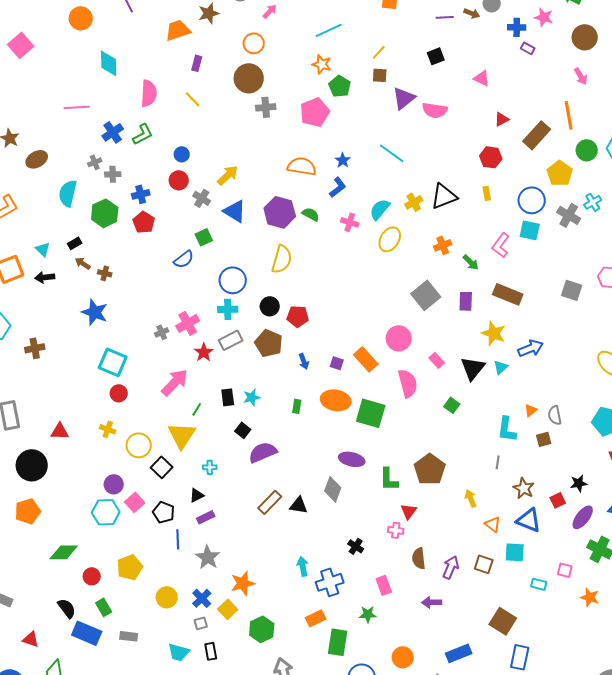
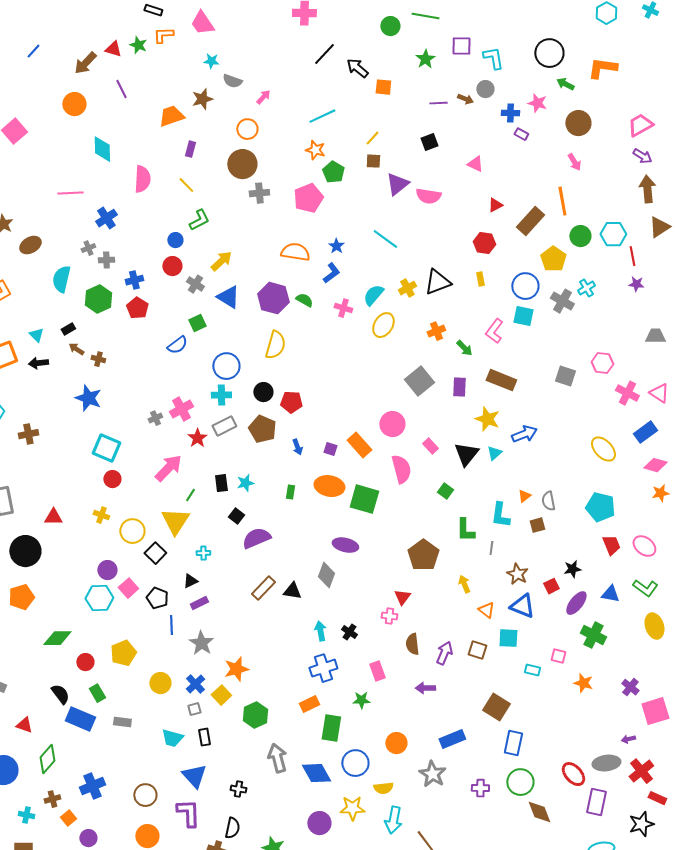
green L-shape: (143, 134) -> (199, 220), moved
green L-shape: (389, 479) -> (465, 530), moved
cyan arrow: (303, 566) -> (320, 631), moved

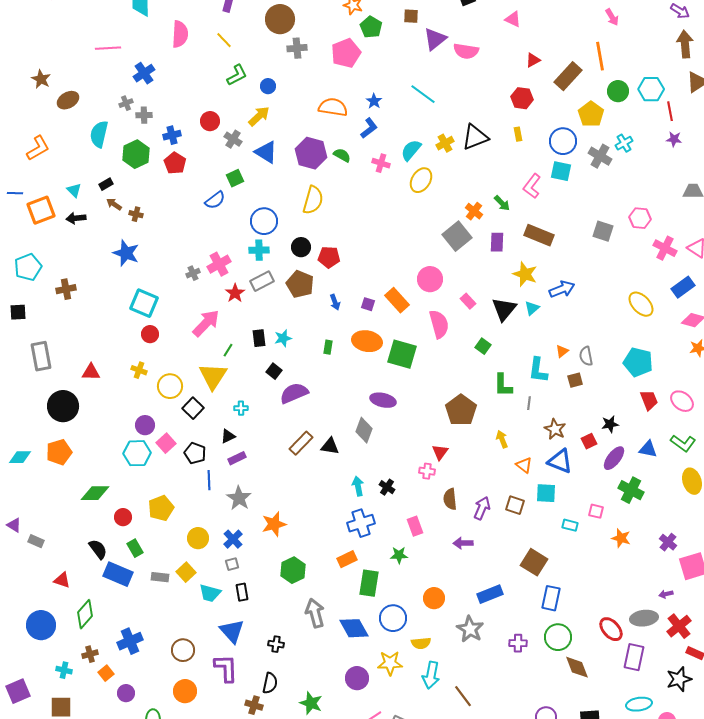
blue circle: (175, 240) -> (268, 86), moved
orange cross: (436, 331) -> (474, 211), moved, turned -30
yellow square: (221, 695) -> (186, 572), moved

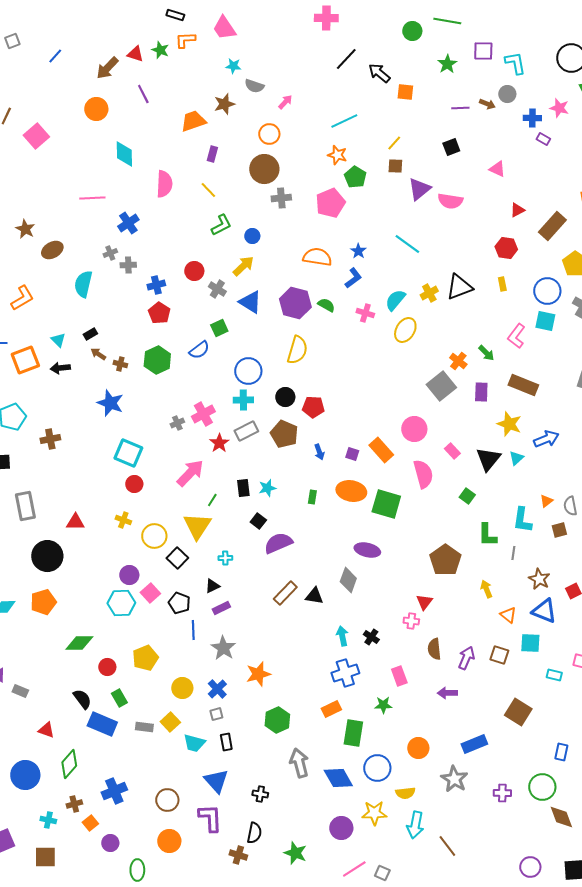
green hexagon: (136, 154) -> (157, 360), moved
blue rectangle: (551, 598) -> (561, 752), moved, size x0.7

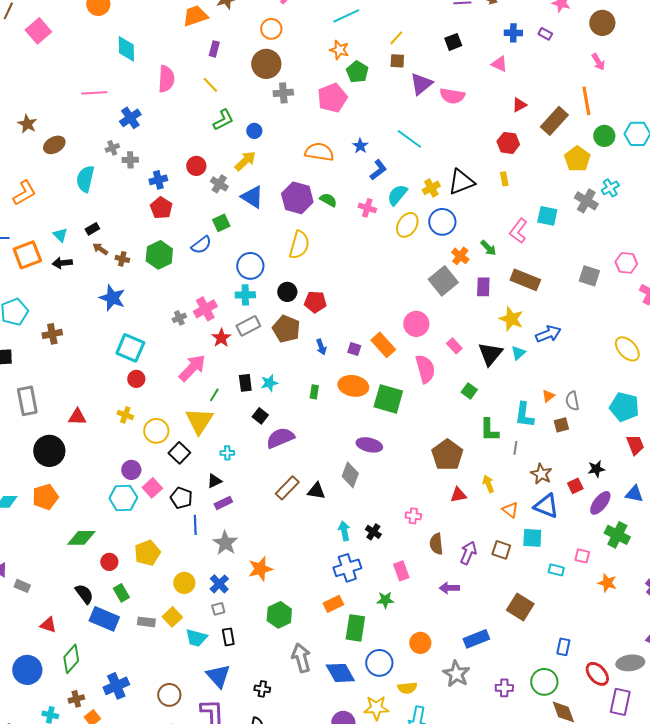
blue cross: (532, 118) -> (513, 33), moved
blue L-shape: (353, 278) -> (378, 170), moved
blue circle: (547, 291) -> (442, 222), moved
red triangle: (424, 602) -> (458, 495), moved, turned 42

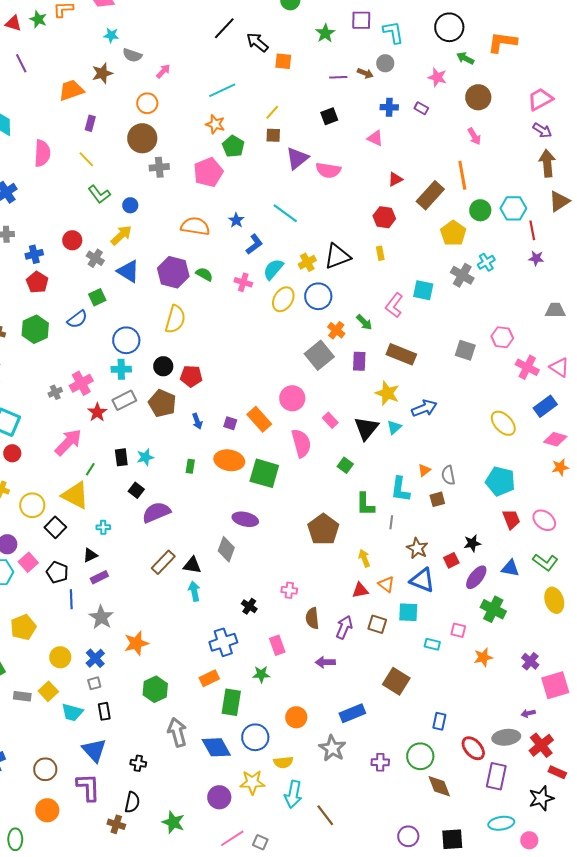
green L-shape: (223, 120) -> (99, 194), turned 80
yellow triangle: (199, 421) -> (75, 495), turned -36
red triangle: (458, 495) -> (360, 590), moved
cyan arrow: (344, 531) -> (194, 591), moved
orange star: (607, 583) -> (483, 657), turned -30

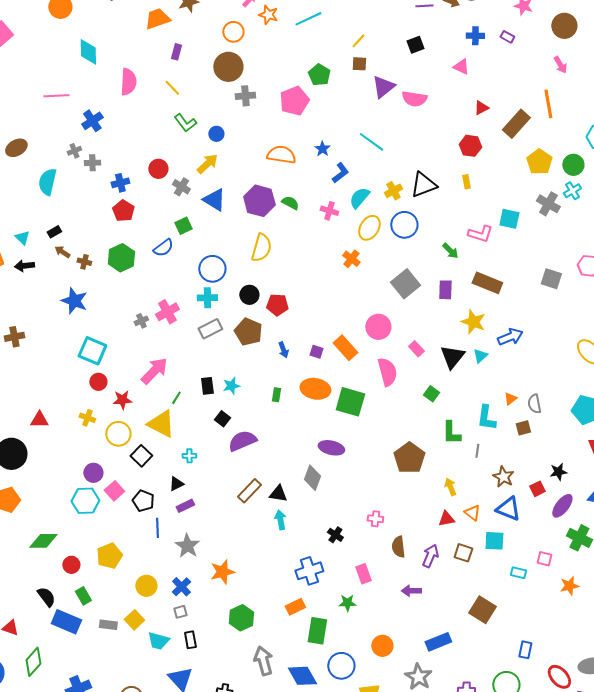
orange star: (215, 124) -> (268, 15), moved
green circle: (480, 210) -> (573, 165), moved
pink L-shape: (394, 305) -> (480, 234), turned -110
orange cross: (336, 330) -> (351, 259), moved
red star: (97, 412) -> (122, 400), moved, turned 30

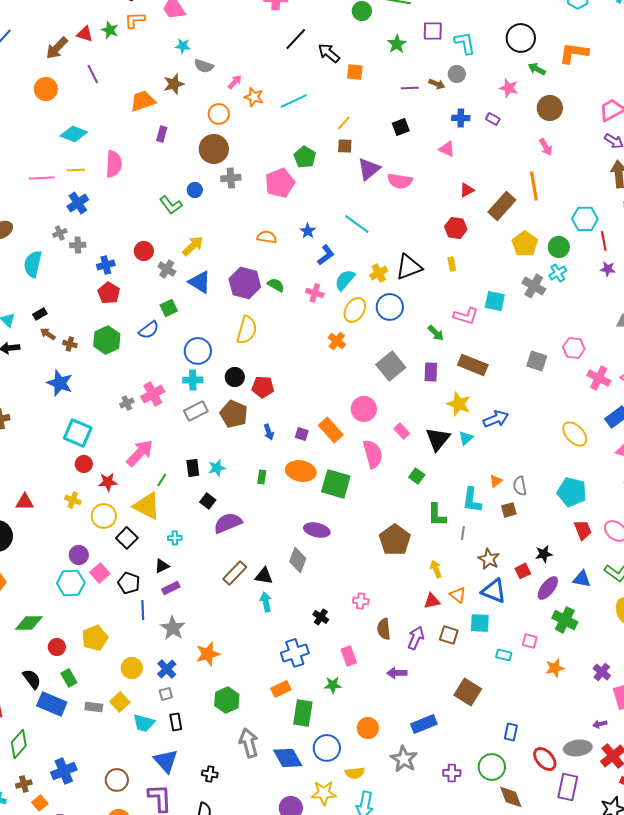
cyan diamond: (88, 52) -> (74, 134), turned -68
yellow line: (172, 88) -> (76, 170), moved, turned -48
blue circle: (216, 134) -> (195, 190), moved
orange semicircle: (281, 155) -> (267, 237), size x0.7

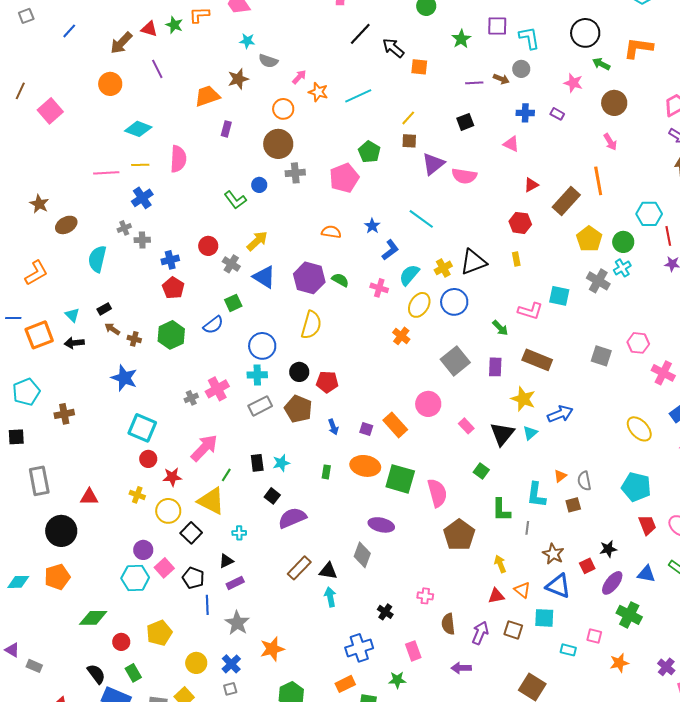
pink semicircle: (373, 454) -> (437, 493), moved

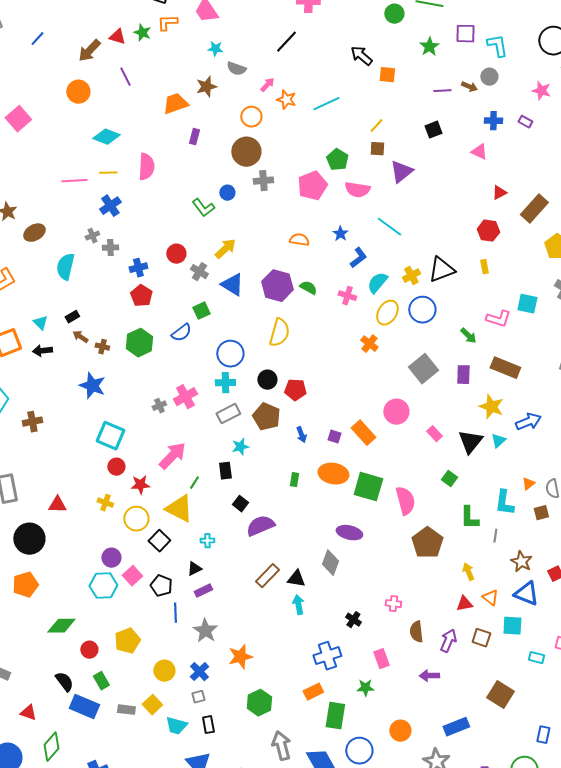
black line: (360, 34) -> (286, 42), moved
pink semicircle: (464, 176) -> (357, 190), moved
cyan star: (281, 463) -> (240, 447), moved

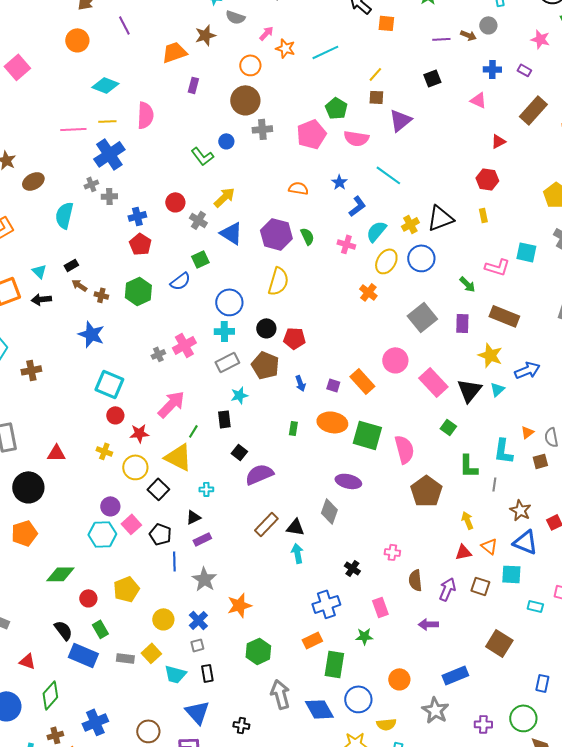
blue cross: (110, 206) -> (109, 154), size x1.4
brown rectangle: (534, 209) -> (533, 110), moved
green semicircle: (308, 288) -> (307, 236), turned 36
pink rectangle: (434, 434) -> (433, 382), size x1.8

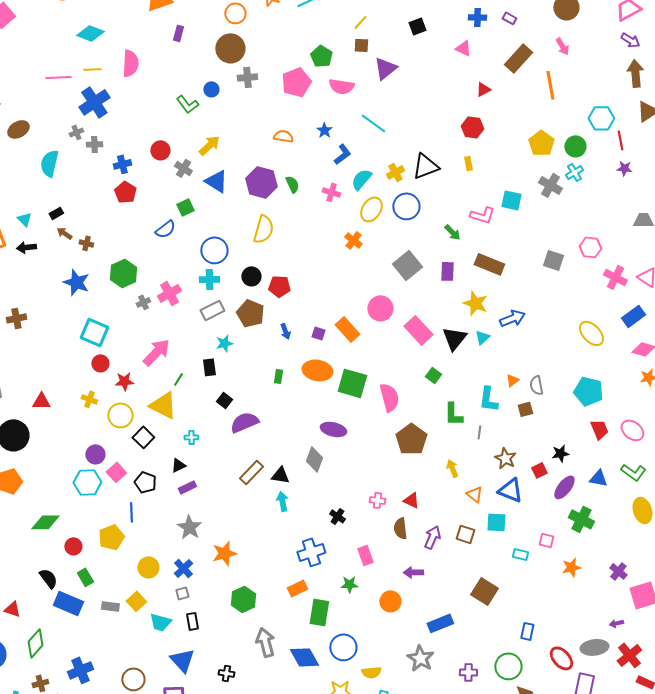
green hexagon: (138, 291) -> (123, 273), moved
red triangle: (463, 552) -> (411, 500), moved, turned 36
blue line: (174, 561) -> (131, 512), moved
orange circle: (399, 679) -> (390, 601), moved

